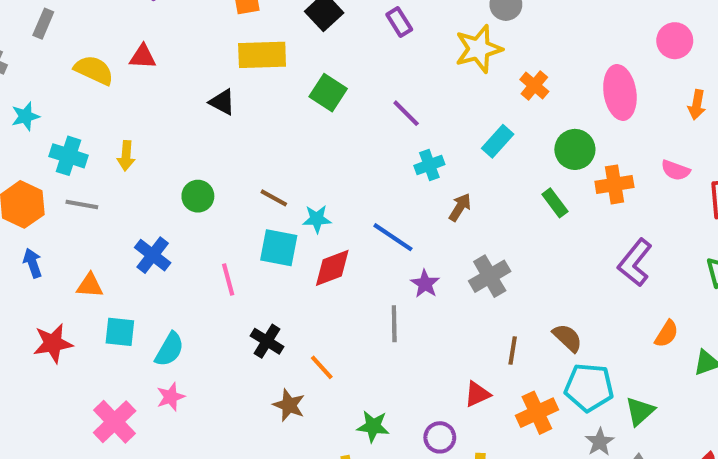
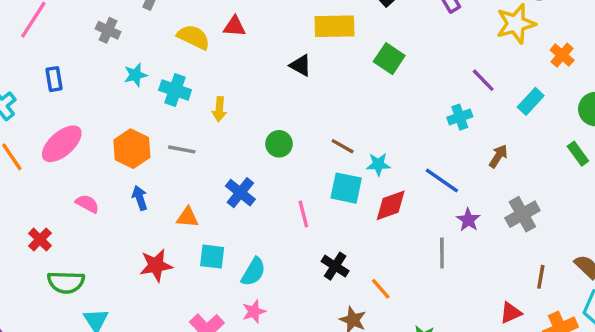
purple line: (406, 113) -> (483, 80), moved
cyan cross: (69, 156) -> (175, 90), moved
cyan cross: (429, 165) -> (460, 117), moved

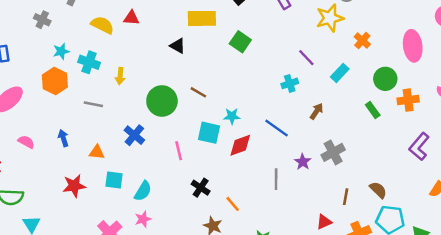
green circle: (279, 144) -> (162, 101), size x1.6
brown line: (343, 146) -> (198, 92), moved
orange hexagon: (132, 149) -> (55, 81), moved
purple star: (468, 220) -> (303, 162), moved

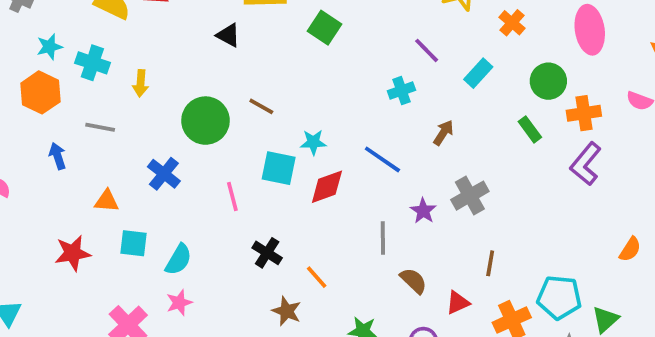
blue arrow: (63, 138) -> (58, 156), moved
purple L-shape: (419, 147) -> (586, 164), moved
brown semicircle: (378, 190) -> (413, 281), moved

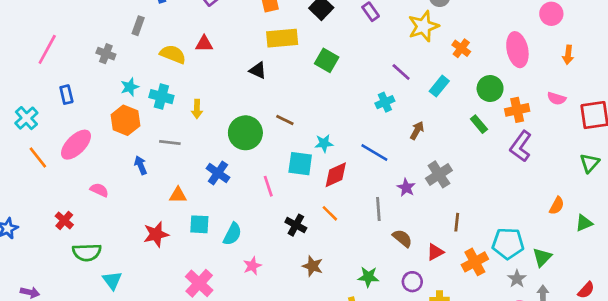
orange line: (317, 277) -> (330, 213), moved
pink star: (179, 303) -> (252, 266), moved

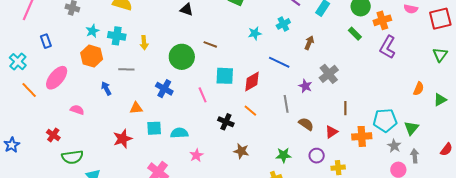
cyan star: (324, 143) -> (255, 33), moved
cyan semicircle: (232, 234) -> (179, 133), turned -114
orange cross: (475, 262) -> (362, 136), turned 30

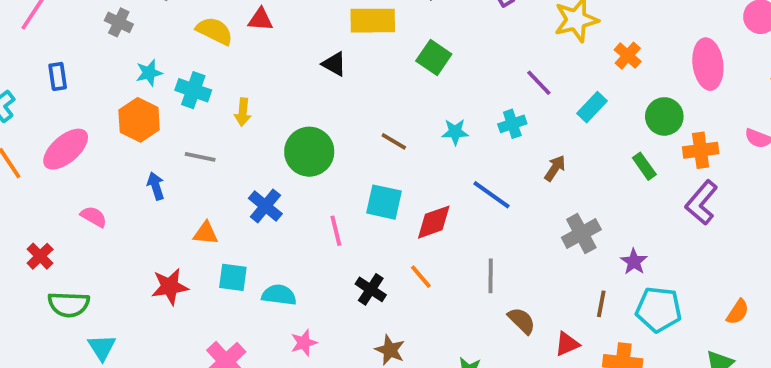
brown line: (210, 44) -> (394, 141), moved
purple star: (305, 86) -> (634, 262), moved
orange semicircle: (419, 89) -> (738, 312), moved
cyan pentagon: (385, 120) -> (659, 309), moved

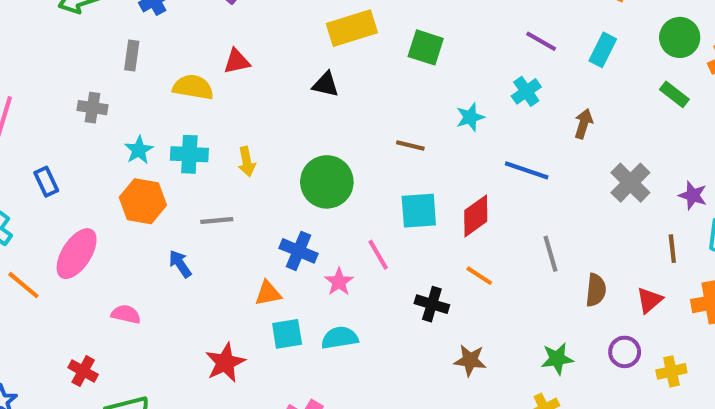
orange triangle: (206, 233) -> (268, 293), moved
brown semicircle: (522, 321) -> (596, 290), turned 68
pink star: (304, 343) -> (339, 282), moved

